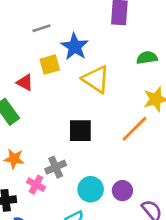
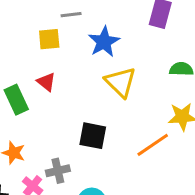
yellow square: (50, 65) -> (49, 39), moved
red triangle: (25, 82) -> (46, 82), moved

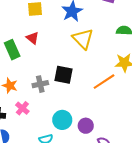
gray cross: (58, 171) -> (40, 84), moved

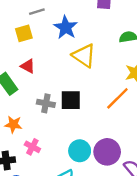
gray cross: (40, 84) -> (46, 103), moved, turned 35
purple circle: (86, 126) -> (107, 152), size x1.5

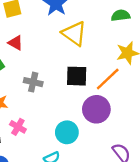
black square: (71, 100) -> (77, 76), moved
purple circle: (107, 152) -> (96, 109), moved

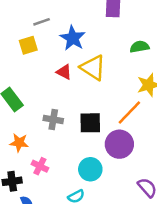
red triangle: (15, 43) -> (64, 72), moved
black square: (77, 76) -> (90, 123), moved

